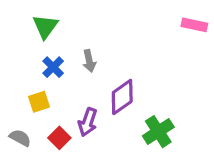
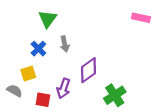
green triangle: (45, 26) -> (48, 19), moved
gray semicircle: (20, 138) -> (15, 91), moved
red square: (59, 138) -> (43, 100), turned -35

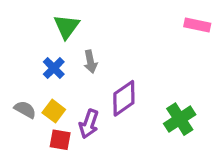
yellow square: (28, 74) -> (54, 111), moved, turned -35
gray semicircle: (15, 91) -> (25, 109), moved
green cross: (115, 95) -> (180, 119), moved

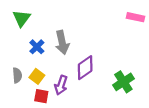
green triangle: (67, 27) -> (22, 18), moved
gray arrow: (90, 62) -> (62, 42), size x1.5
gray semicircle: (25, 109) -> (17, 75), turned 56

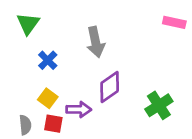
gray arrow: (62, 42) -> (96, 42), moved
gray semicircle: (17, 75) -> (25, 125), moved
purple arrow: (61, 85) -> (79, 109), turned -108

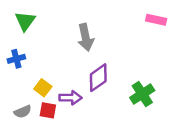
blue cross: (48, 60) -> (16, 59), moved, turned 30
gray semicircle: (25, 125) -> (23, 112), turned 72

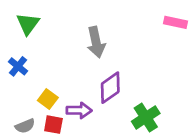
blue cross: (16, 59) -> (18, 66), turned -36
green cross: (142, 94) -> (146, 117), moved

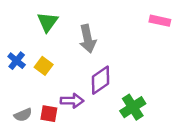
green triangle: (28, 24) -> (48, 22), moved
yellow square: (48, 99) -> (44, 66), moved

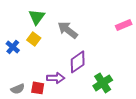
pink rectangle: (160, 21) -> (124, 25), moved, turned -35
gray arrow: (88, 39) -> (68, 30), turned 140
yellow square: (44, 66) -> (34, 39), moved

